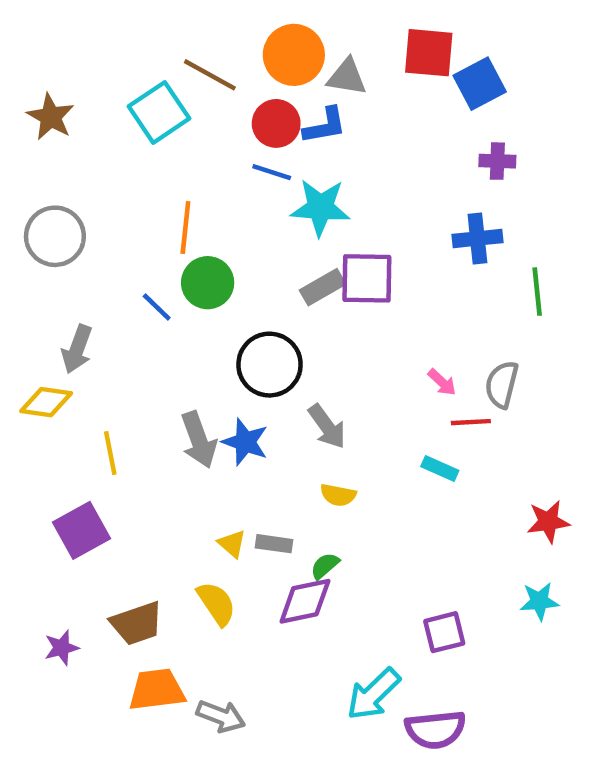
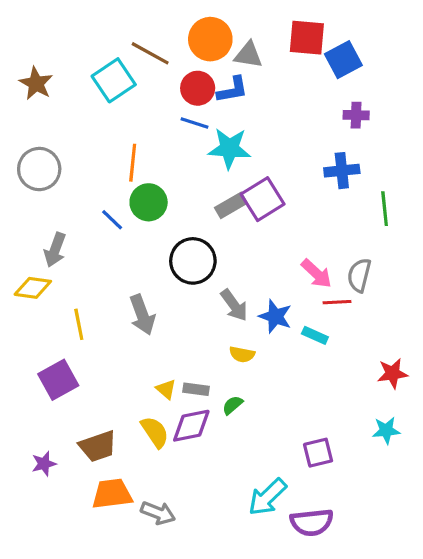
purple square: (367, 278) -> (263, 199), turned -33
pink arrow: (442, 382) -> (316, 274), size x1.5
blue star: (245, 442) -> (275, 316), moved
purple diamond: (305, 601) -> (191, 426), moved

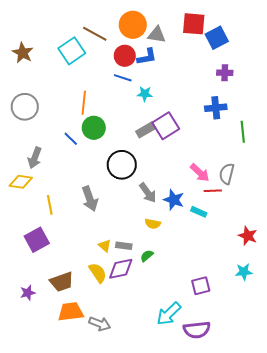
cyan star: (229, 148) -> (145, 94), size x0.6
red star: (393, 373) -> (248, 236), turned 30

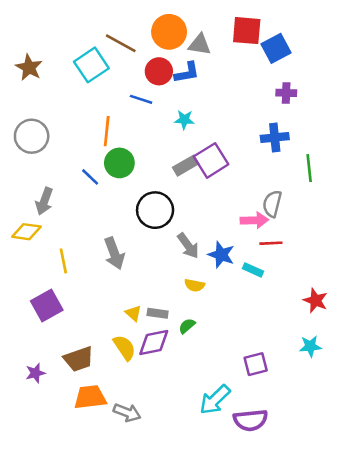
blue line: (123, 78) -> (141, 99), moved
pink arrow: (200, 173) -> (254, 220), turned -45
gray semicircle: (227, 174) -> (272, 204), moved

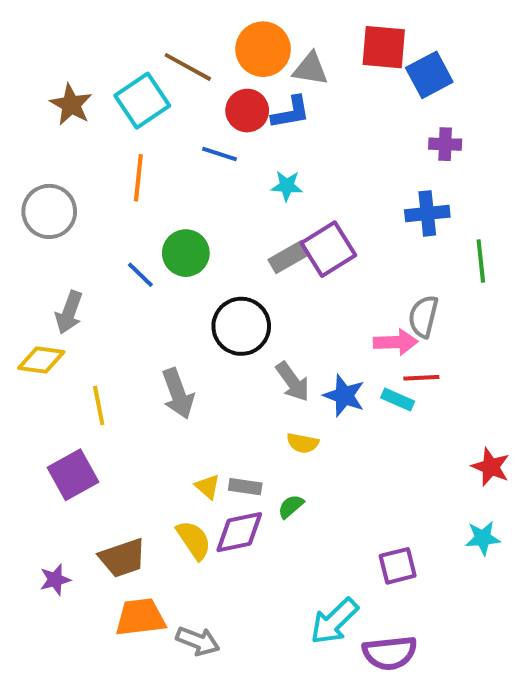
brown star: (29, 67) -> (71, 105), moved
orange line: (107, 131) -> (138, 178), moved
cyan rectangle: (253, 270) -> (398, 400), moved

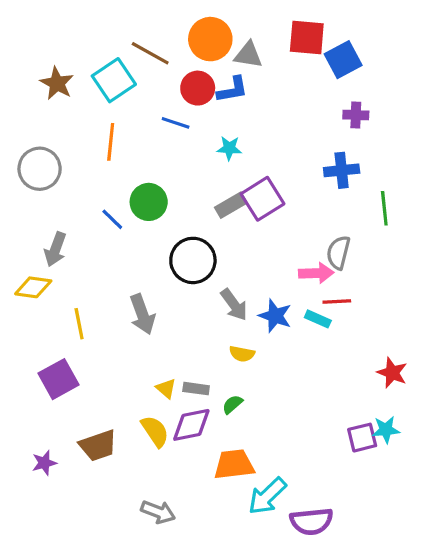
purple square: (398, 566) -> (362, 438), moved
orange trapezoid: (140, 617) -> (234, 464), moved

